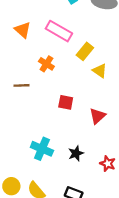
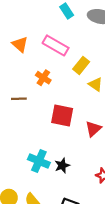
red square: (66, 102) -> (62, 115), size x1.5
black star: (76, 153) -> (62, 165), moved

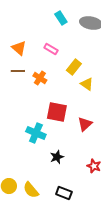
pink rectangle: (56, 45) -> (51, 49), size x0.6
brown line: (19, 99) -> (18, 71), moved
cyan cross: (39, 161) -> (36, 133), moved

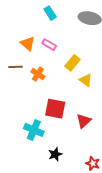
cyan rectangle: (61, 18) -> (50, 13), moved
orange triangle: (19, 48) -> (28, 44), moved

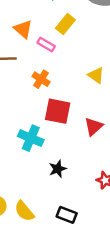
pink rectangle: (49, 45) -> (46, 45), moved
yellow rectangle: (72, 63) -> (65, 24), moved
orange cross: (38, 74) -> (41, 79), moved

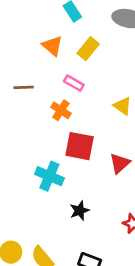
orange triangle: (23, 29) -> (52, 46), moved
pink rectangle: (46, 45) -> (74, 83), moved

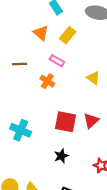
red square: (80, 146) -> (66, 122), moved
cyan cross: (49, 176) -> (21, 130), moved

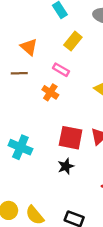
orange triangle: (41, 33) -> (29, 47), moved
black star: (61, 156) -> (66, 166), moved

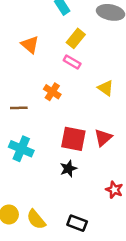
pink rectangle: (61, 70) -> (72, 62), moved
brown line: (19, 73) -> (19, 108), moved

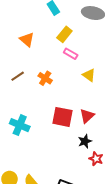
pink rectangle: (72, 62) -> (71, 54), moved
brown line: (19, 108) -> (18, 76), moved, turned -32
black star: (68, 169) -> (85, 141), moved

